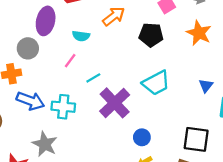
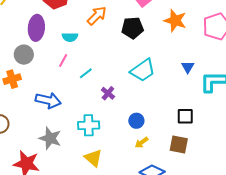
blue arrow: (30, 101) -> (48, 100), moved
purple cross: (115, 103) -> (108, 93), size x0.5
cyan cross: (63, 107) -> (89, 125), moved
black square: (196, 139) -> (185, 116), size x0.7

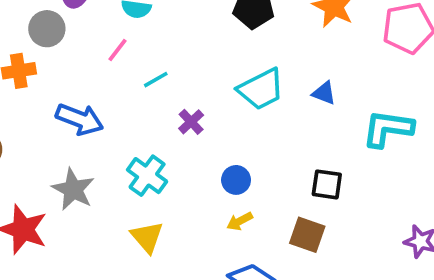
blue triangle: (188, 67) -> (324, 93), moved, turned -48
cyan cross: (89, 125) -> (147, 176), turned 30

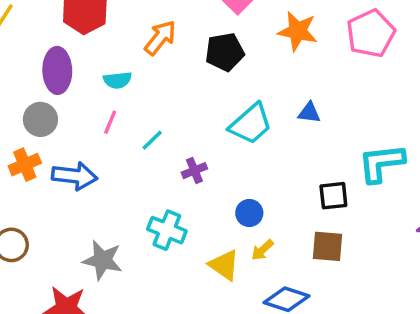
blue arrow: (80, 119) -> (75, 176), moved
purple cross: (191, 122) -> (194, 171), turned 35
cyan L-shape: (388, 129) -> (381, 163), moved
yellow triangle: (147, 237) -> (224, 265), moved

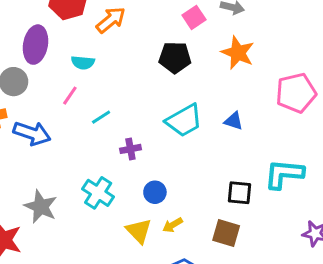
pink pentagon: (371, 33) -> (296, 93), moved
orange arrow: (160, 38) -> (111, 20), moved
blue circle: (249, 213) -> (155, 192), moved

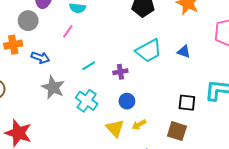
cyan line: (101, 117) -> (89, 66), moved
blue arrow: (32, 133) -> (40, 58), size x0.7
purple cross: (130, 149) -> (120, 72), moved
gray star: (41, 207) -> (53, 87), moved

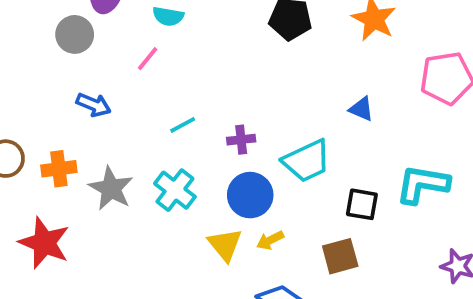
orange cross: (13, 45) -> (59, 169), moved
cyan trapezoid: (149, 51) -> (307, 161), moved
gray star: (53, 87) -> (111, 188), moved
blue circle: (127, 101) -> (250, 195), size x1.5
brown square: (177, 131) -> (340, 256), turned -36

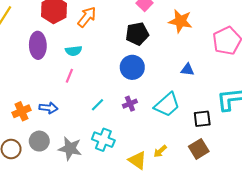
gray circle: (75, 34) -> (39, 141), moved
orange cross: (59, 169) -> (22, 111), moved
blue circle: (250, 195) -> (132, 67), moved

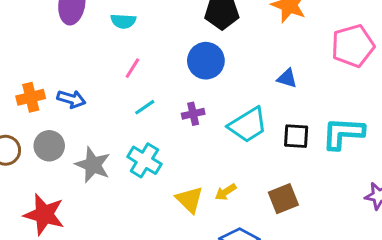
pink line: (69, 76) -> (132, 68), moved
black square: (202, 119) -> (296, 136), moved

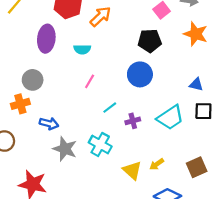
blue arrow: (71, 99) -> (49, 124), moved
cyan line: (145, 107) -> (110, 108), moved
purple cross: (193, 114) -> (133, 121), moved
black square: (296, 136) -> (203, 111), moved
gray circle: (49, 146) -> (33, 80), moved

